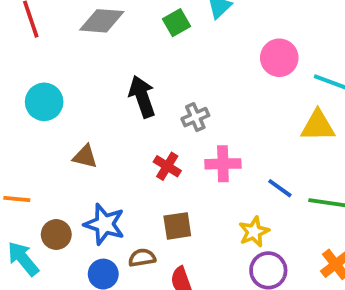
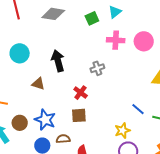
black arrow: (142, 97) -> (58, 61), moved
pink cross: (223, 164) -> (116, 40), moved
brown square: (177, 226) -> (79, 115), moved

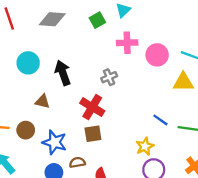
pink circle: (144, 41) -> (157, 55), moved
cyan circle: (20, 53) -> (28, 63), moved
red cross: (81, 93) -> (92, 107), size x1.5
brown circle: (20, 123) -> (26, 130), moved

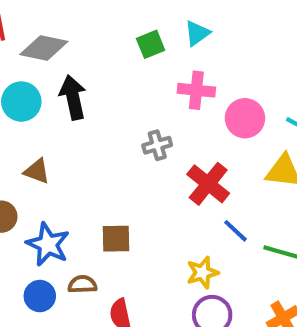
gray diamond: (52, 19) -> (44, 48), moved
black arrow: (63, 73) -> (73, 97), moved
red cross: (92, 107) -> (208, 184), moved

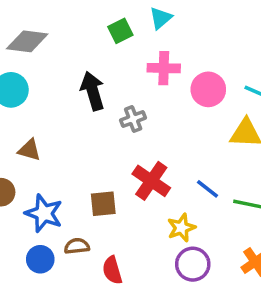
black arrow: (73, 97) -> (93, 91), moved
red cross: (208, 184) -> (151, 181), moved

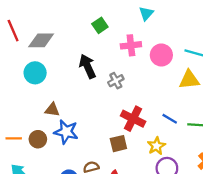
cyan triangle: (161, 18) -> (146, 13), moved
brown square: (103, 204) -> (118, 144), moved
blue star: (44, 213) -> (66, 132), moved

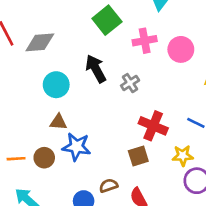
green square: (100, 25) -> (107, 20), size x1.5
cyan circle: (35, 73) -> (56, 85), moved
yellow star: (156, 146) -> (183, 156), turned 30

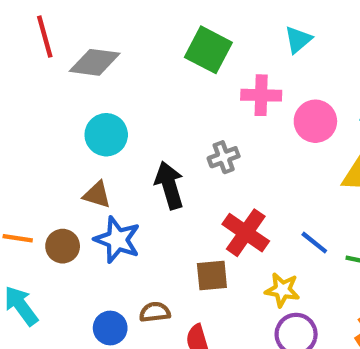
green square: (107, 20) -> (208, 50), turned -36
black arrow: (96, 69) -> (169, 185), moved

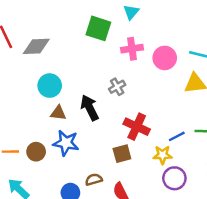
cyan triangle: (298, 40) -> (131, 12), moved
brown triangle: (97, 195) -> (58, 113), moved
blue line: (314, 243) -> (177, 136), moved, turned -56

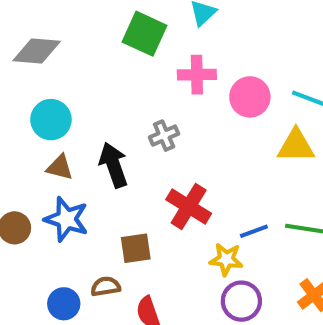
brown square: (122, 154) -> (136, 248), moved

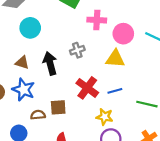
cyan circle: (51, 120) -> (30, 28), moved
yellow triangle: (296, 146) -> (115, 59), moved
blue line: (254, 231) -> (115, 91), moved
brown semicircle: (106, 286) -> (38, 115), moved

